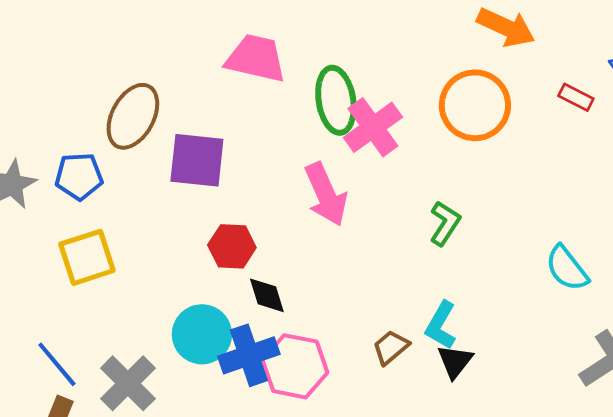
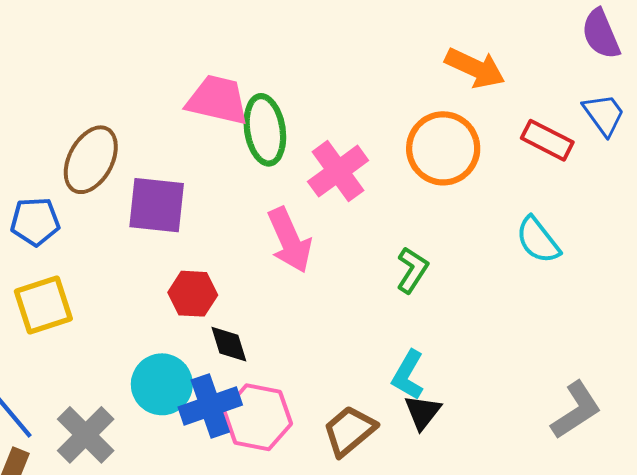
red rectangle: (576, 97) -> (547, 140), size x1.4
green ellipse: (336, 100) -> (265, 130), moved
cyan semicircle: (567, 268) -> (538, 240), moved
brown trapezoid: (391, 347) -> (349, 431), moved, size x1.4

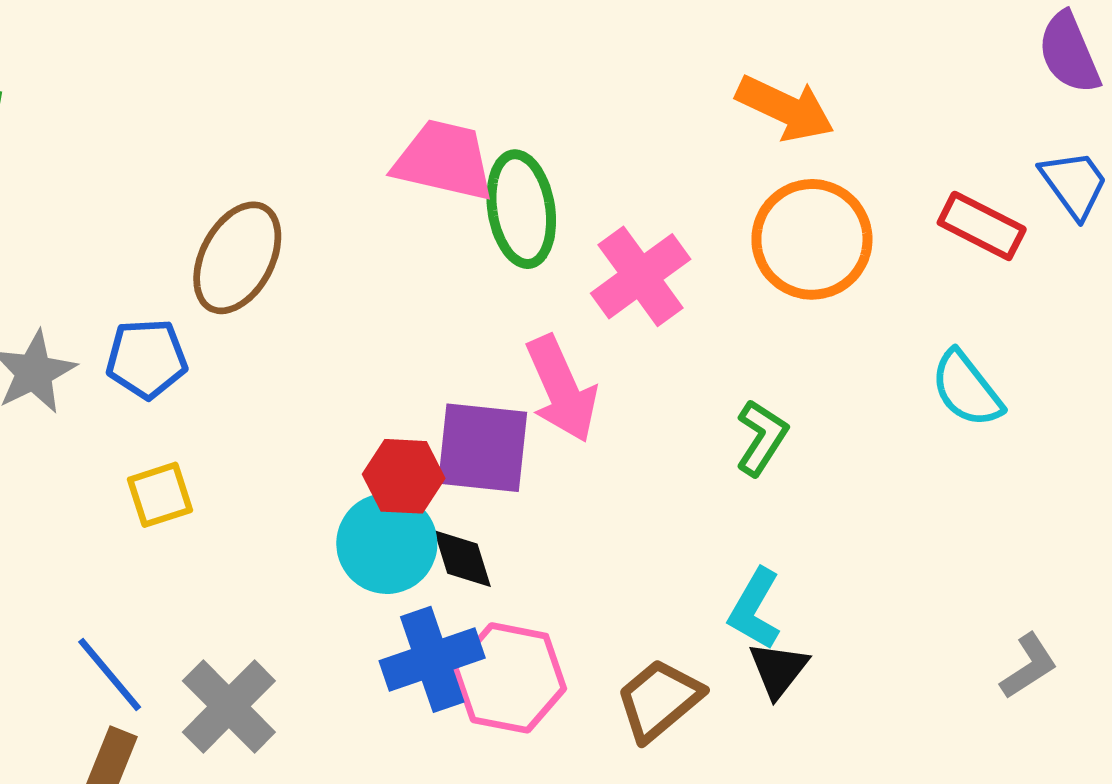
orange arrow: (475, 68) -> (785, 108), moved
purple square: (157, 205) -> (483, 448), moved
yellow square: (43, 305) -> (160, 495), size x0.7
cyan circle: (162, 384) -> (387, 543), moved
gray L-shape: (576, 410) -> (1029, 666), size x0.7

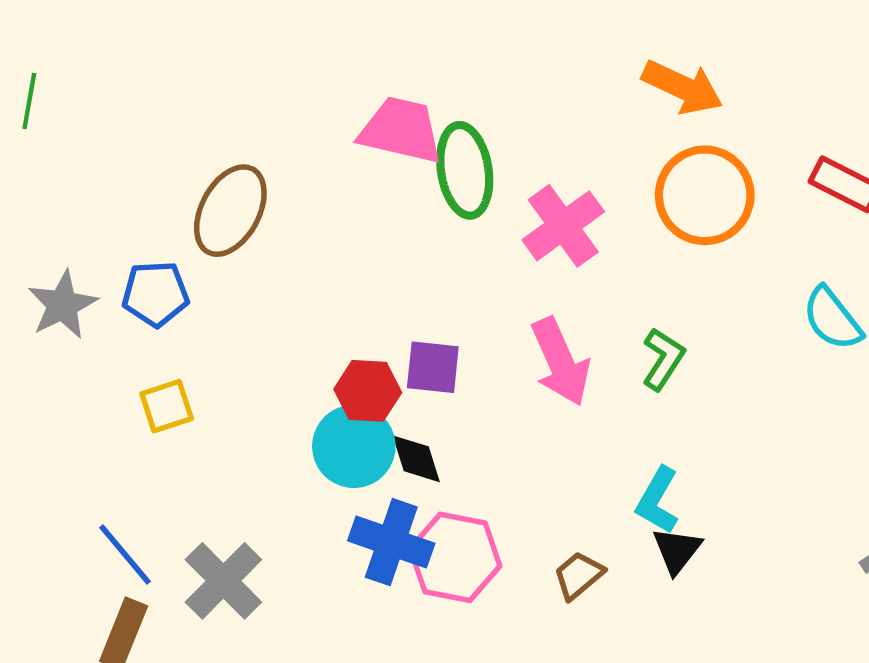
pink arrow: (562, 389) -> (560, 362), moved
purple square: (483, 448) -> (433, 367), size x0.7
blue cross: (432, 659) -> (391, 542), turned 38
brown trapezoid: (659, 700) -> (578, 575), size x0.7

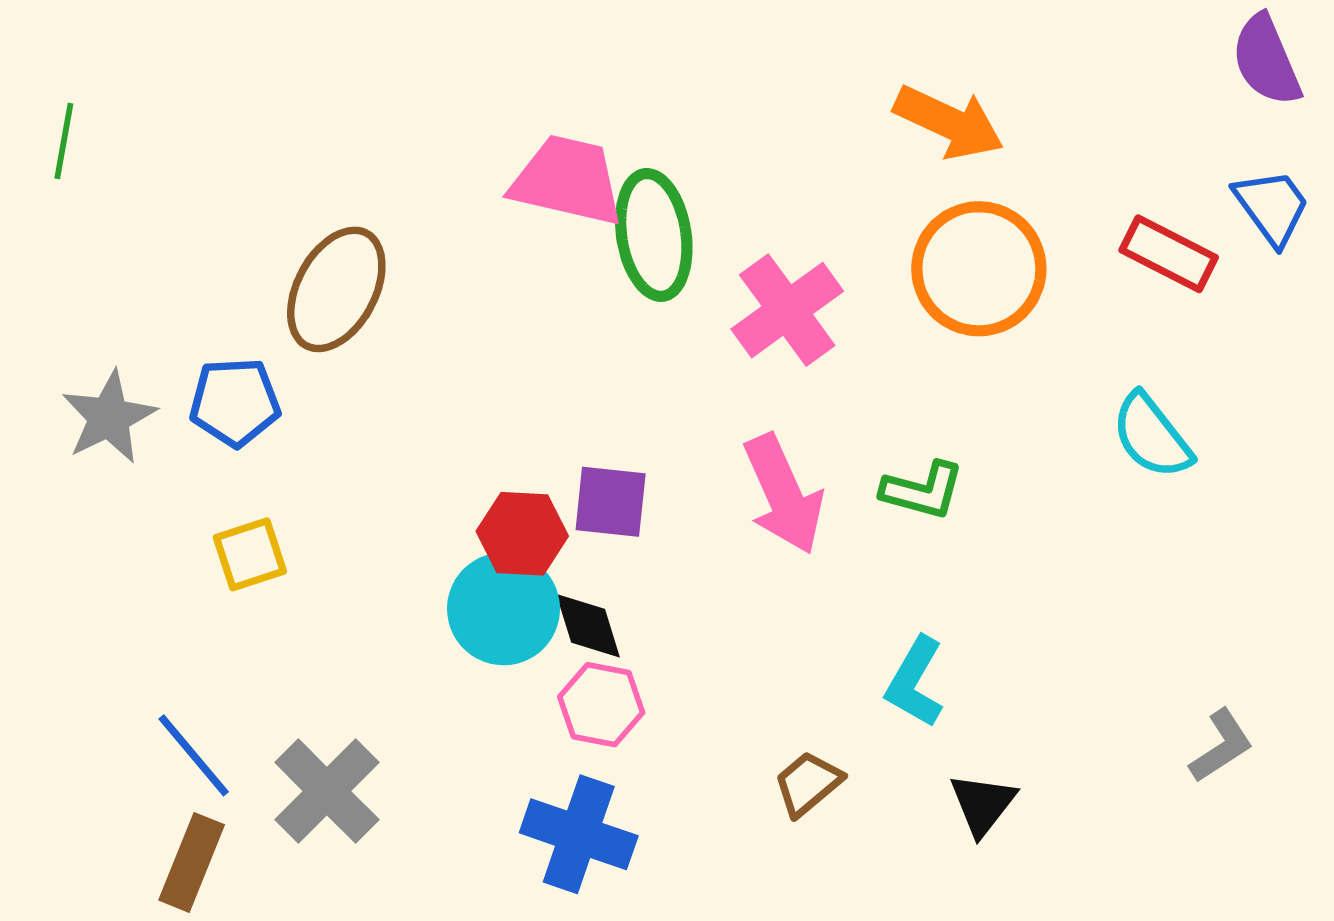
green L-shape: (663, 359) -> (922, 490), turned 72
blue cross: (391, 542) -> (579, 834), moved
black triangle: (677, 550) -> (983, 804), moved
pink hexagon: (455, 557) -> (601, 705), moved, size x0.7

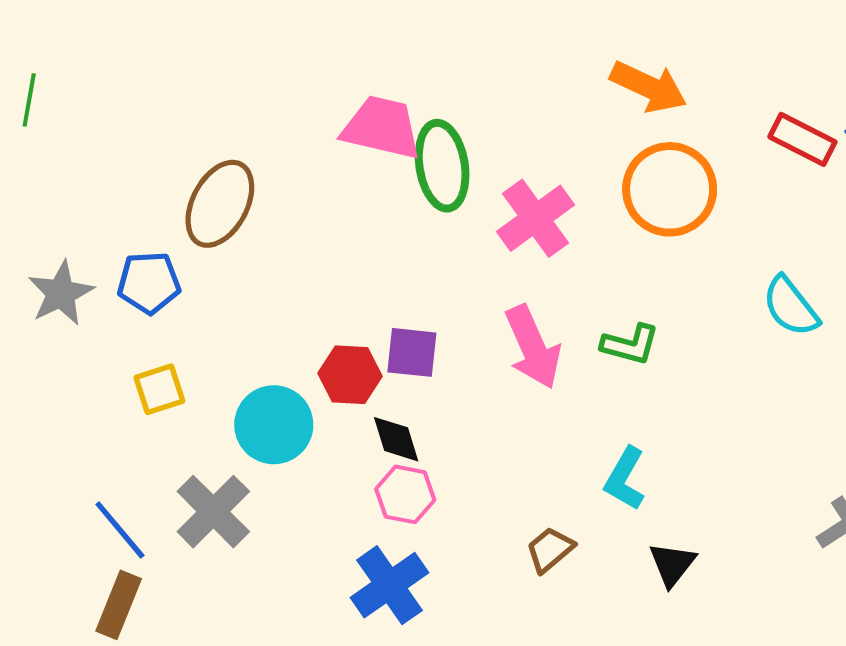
red rectangle: (1169, 254) -> (802, 139), moved
cyan circle: (504, 609) -> (274, 425), moved
gray cross: (327, 791) -> (213, 512), moved
blue cross: (579, 834) -> (390, 585), turned 36

